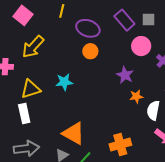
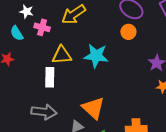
cyan star: (64, 82) -> (96, 56), size x1.4

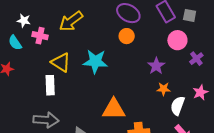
yellow triangle: (62, 55) -> (61, 62), turned 40
orange triangle: (93, 108) -> (114, 109), moved, turned -40

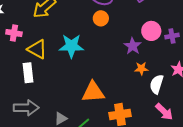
pink cross: (40, 36) -> (14, 33), moved
pink circle: (177, 40) -> (151, 31), moved
purple cross: (196, 59) -> (172, 36), turned 32

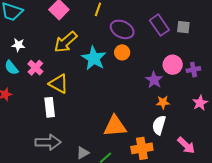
pink cross: (14, 33) -> (35, 68), turned 35
cyan star: (71, 46) -> (94, 58), moved, turned 30
white semicircle: (157, 84) -> (159, 125), moved

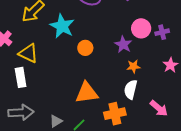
orange circle: (122, 52) -> (85, 48), moved

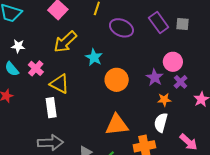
cyan star: (62, 26) -> (94, 57), size x0.7
purple cross: (162, 32) -> (181, 82), moved, turned -32
orange circle: (85, 48) -> (117, 80), size x1.5

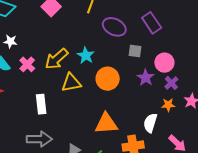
gray square: (183, 24) -> (135, 51), moved
yellow arrow: (65, 42) -> (57, 59), moved
yellow triangle: (59, 84) -> (71, 83), moved, turned -40
orange star: (164, 100) -> (168, 105), moved

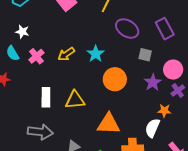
yellow arrow: (57, 59) -> (66, 54), size x0.7
yellow triangle: (71, 83) -> (75, 100), moved
orange star: (168, 105) -> (164, 111), moved

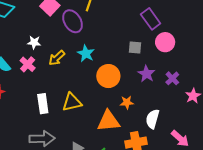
purple ellipse: (127, 29) -> (73, 21), moved, turned 35
white star: (22, 32) -> (34, 42), moved
pink circle: (173, 70) -> (165, 42), moved
orange star: (164, 111) -> (127, 102), moved

